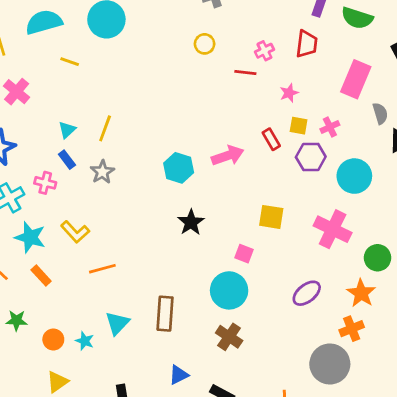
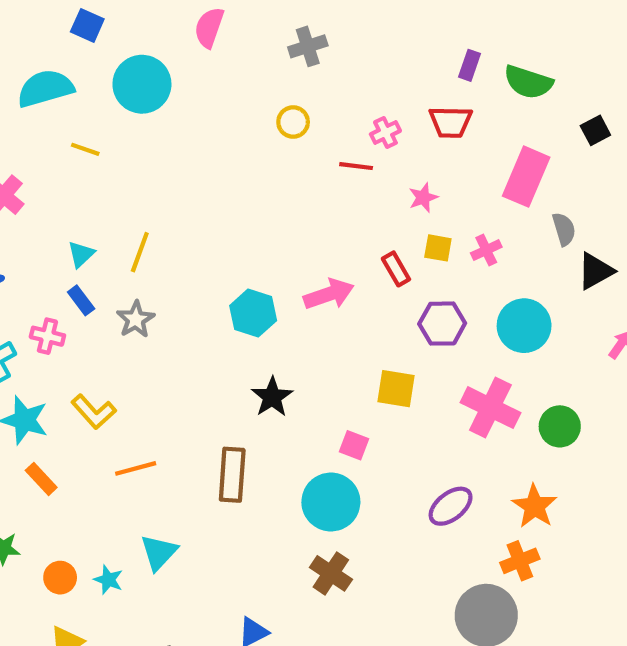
red trapezoid: (307, 44) -> (451, 122), turned 84
purple hexagon: (311, 157) -> (442, 324), moved
green circle: (378, 258) -> (560, 426), moved
brown rectangle: (165, 314) -> (232, 475), moved

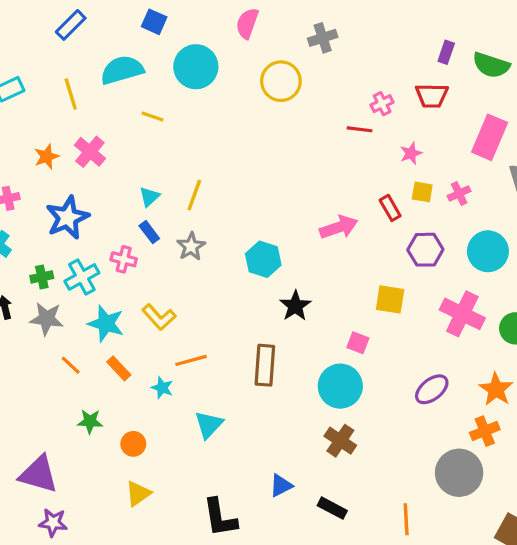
yellow circle: (293, 122) -> (281, 81), moved, size x1.6
cyan hexagon: (253, 313) -> (263, 259), moved
cyan star: (108, 580) -> (162, 388), moved

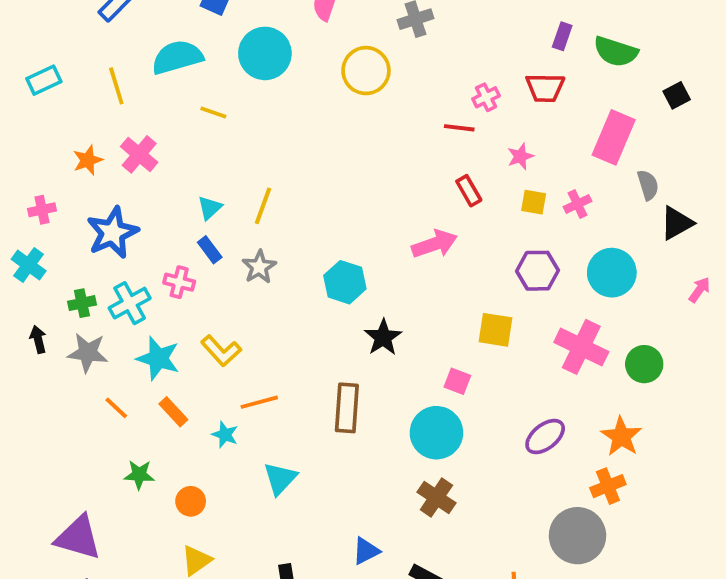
red rectangle: (390, 208) -> (469, 191), moved

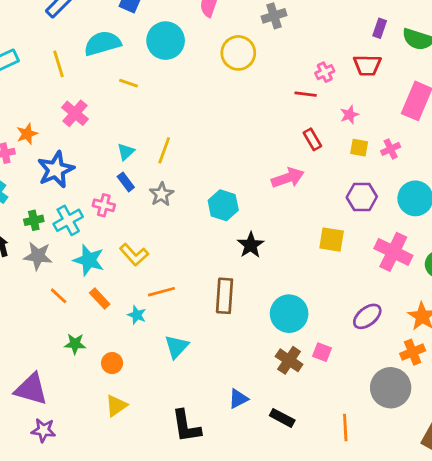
orange star: (88, 160) -> (27, 134), moved
pink square: (457, 381) -> (322, 352), moved

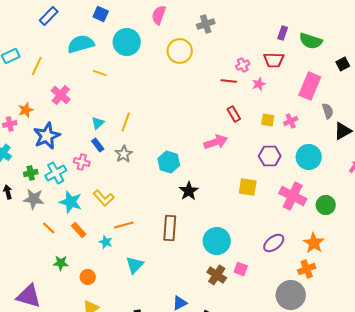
yellow line: (59, 64) -> (37, 66), moved, turned 42
pink star: (349, 115) -> (259, 84), moved

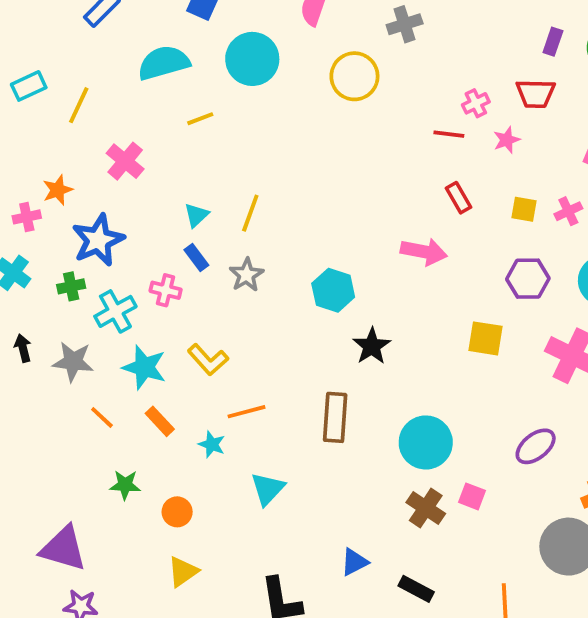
yellow line: (100, 73) -> (200, 119), turned -40
pink arrow: (216, 142) -> (424, 252), turned 30
green cross: (31, 173) -> (71, 286), moved

